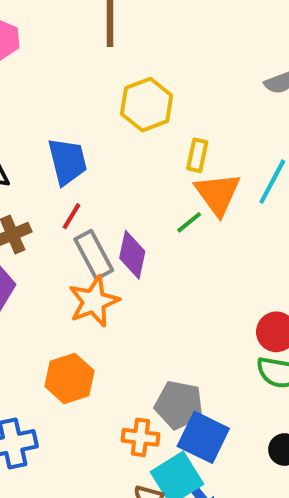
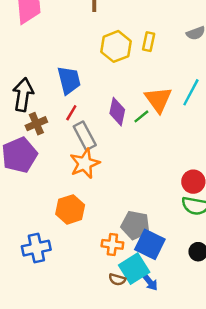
yellow rectangle: (197, 155) -> (149, 42), moved
purple diamond: (132, 255) -> (117, 112), moved

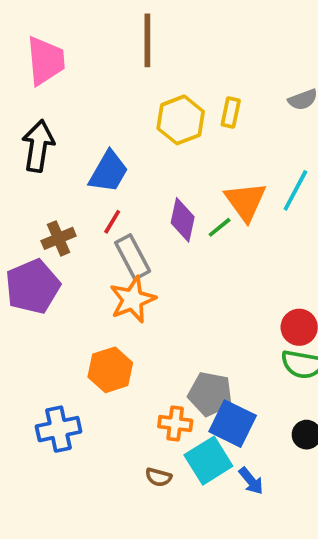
blue trapezoid: (69, 80) -> (109, 172), turned 44
black arrow: (23, 95) -> (38, 146), moved
brown semicircle: (117, 279) -> (158, 477), moved
blue arrow: (150, 282) -> (251, 481), moved

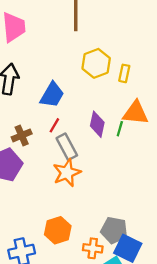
yellow rectangle: (231, 113) -> (124, 73), moved
orange triangle: (245, 201) -> (136, 113), turned -48
green line: (220, 227) -> (120, 129), turned -35
orange hexagon: (110, 370) -> (58, 230), moved

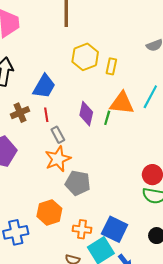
red line: (54, 125) -> (46, 115), turned -40
brown cross: (22, 135) -> (20, 113), moved
gray rectangle: (67, 147) -> (58, 135), size x0.7
gray pentagon: (114, 230) -> (78, 183), moved

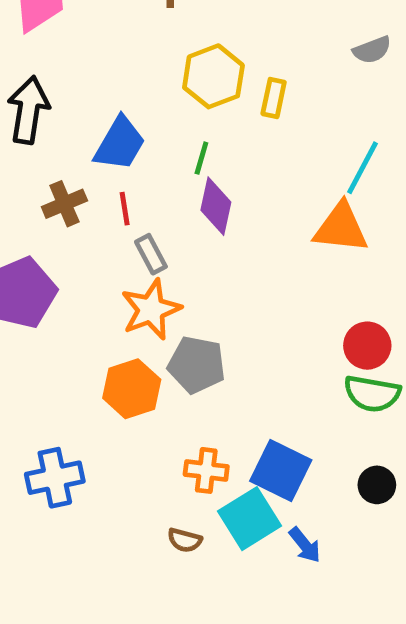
orange triangle: (122, 103) -> (341, 228), moved
green line: (107, 118) -> (201, 158), moved
orange hexagon: (49, 212) -> (132, 389), moved

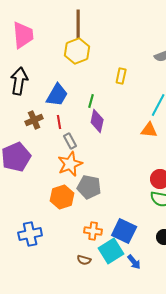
yellow hexagon: (213, 76) -> (77, 51), moved
orange triangle: (341, 228) -> (149, 130), size x0.7

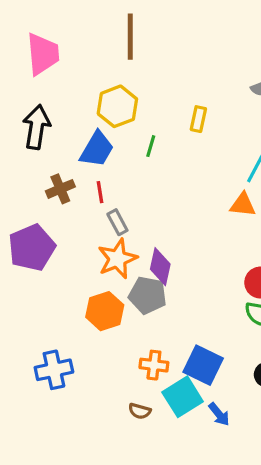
yellow hexagon: (77, 51) -> (117, 106), moved
green line: (91, 101) -> (151, 146), moved
purple diamond: (97, 121) -> (160, 267), moved

